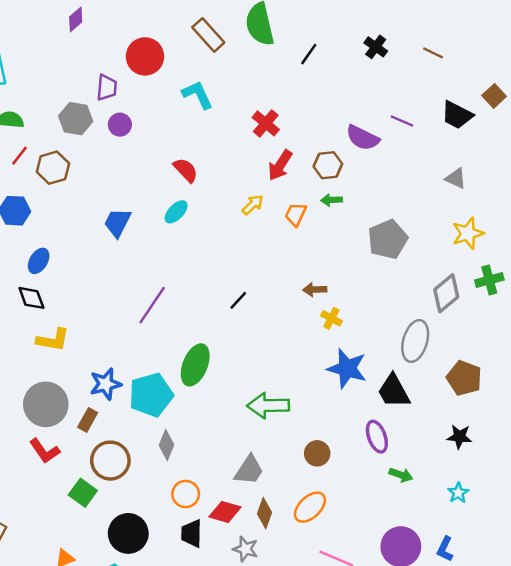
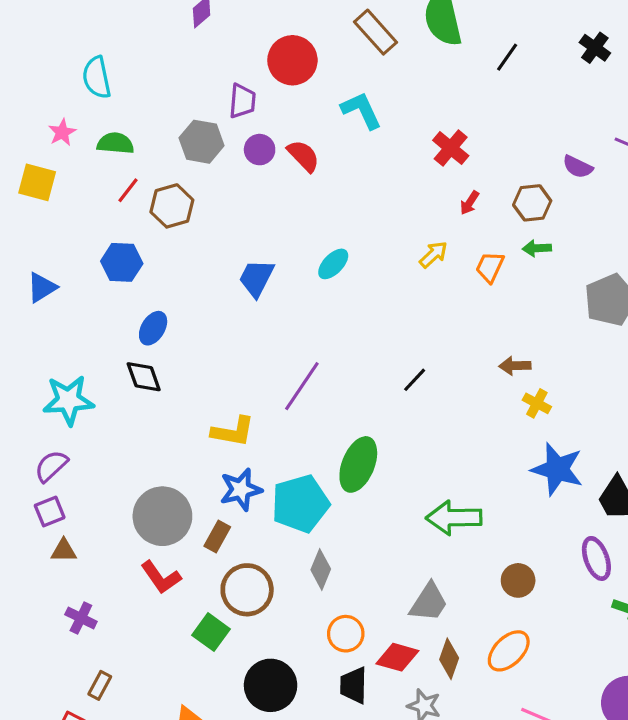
purple semicircle: (363, 138) -> (578, 167), size x0.7
red arrow: (280, 165) -> (470, 203), size x0.6
red semicircle: (186, 170) -> (303, 156), moved
yellow L-shape: (53, 340) -> (233, 432), moved

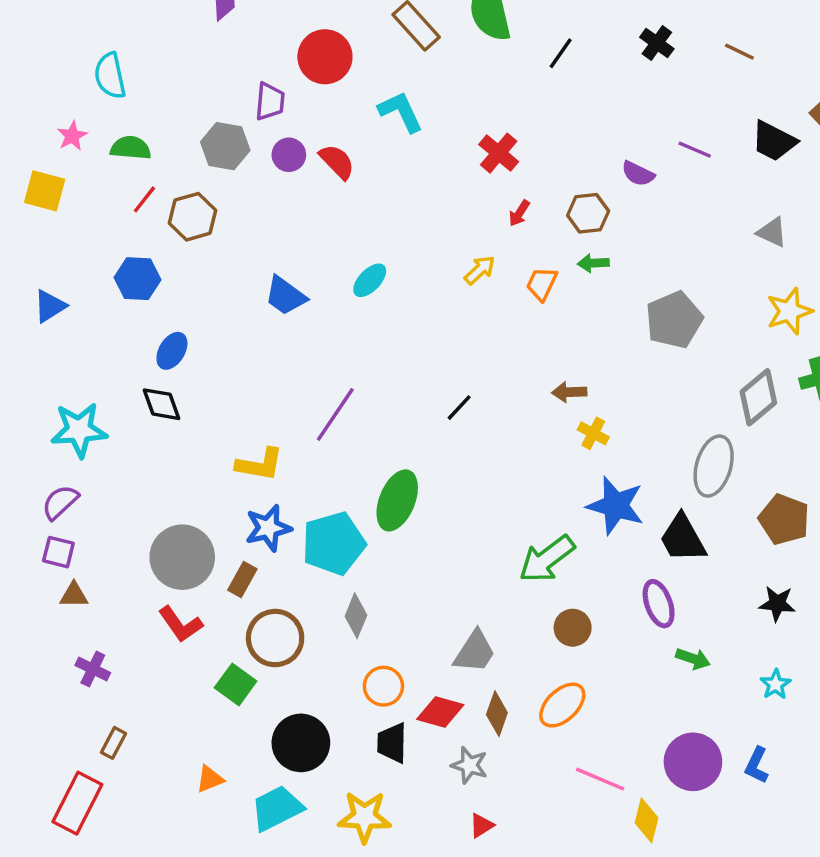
blue trapezoid: (256, 278) -> (285, 296), turned -81
purple square: (50, 511) -> (58, 552), turned 36
green arrow: (454, 518) -> (547, 559), moved, turned -36

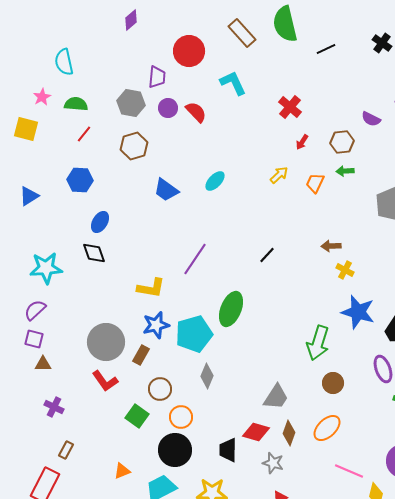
black line: (561, 53) -> (326, 49), turned 30
brown hexagon: (193, 217) -> (134, 146), moved
green arrow: (547, 559) -> (318, 343), turned -36
brown circle: (275, 638) -> (160, 389), size x0.7
orange circle: (383, 686) -> (181, 417), moved

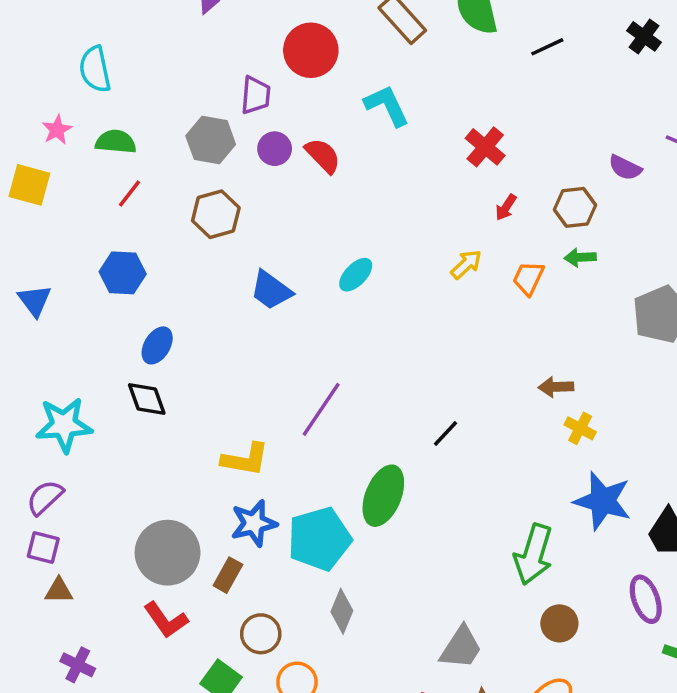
blue triangle: (29, 196) -> (35, 301), turned -35
black line: (267, 255) -> (445, 434), moved

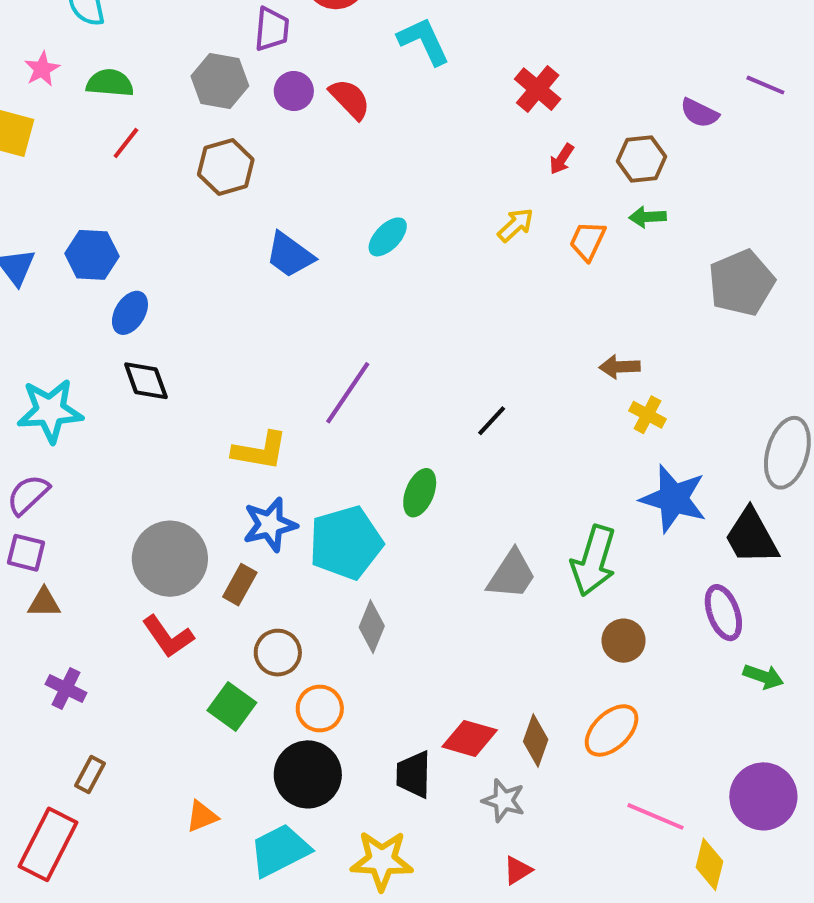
blue hexagon: (123, 273) -> (92, 255), moved
blue ellipse: (157, 345) -> (130, 313), moved
green ellipse: (383, 496) -> (420, 493), size x0.7
gray trapezoid: (461, 648) -> (512, 575), moved

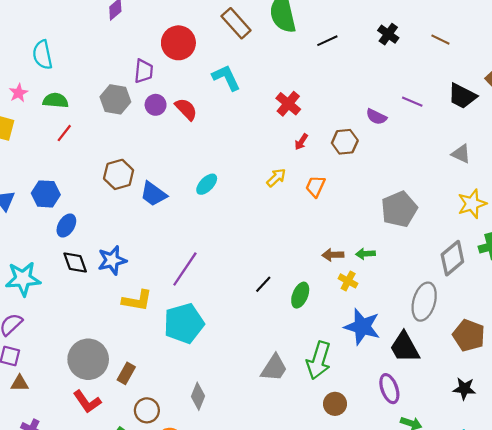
brown hexagon: (226, 167) -> (119, 174), moved
green arrow: (647, 217) -> (365, 254), moved
green ellipse: (420, 493) -> (300, 295), moved
blue star: (270, 525) -> (112, 260), moved
cyan pentagon: (346, 543) -> (184, 323), moved

